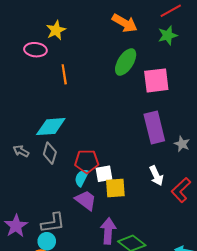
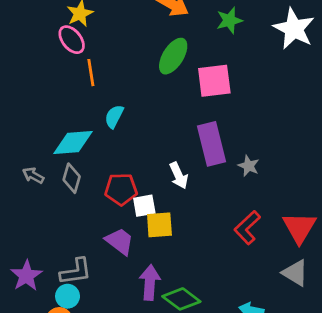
pink ellipse: (35, 50) -> (72, 40), moved, turned 45
white arrow: (156, 176) -> (179, 175), moved
cyan semicircle: (82, 178) -> (114, 116), moved

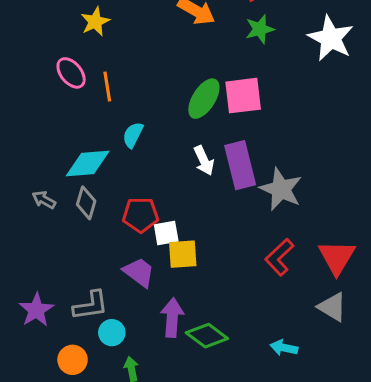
pink ellipse: (72, 40) -> (71, 73), moved
green ellipse: (173, 56) -> (204, 99), moved
gray star: (249, 166) -> (281, 189), size x1.8
white arrow: (179, 175) -> (204, 161), moved
cyan circle: (68, 296) -> (112, 333), moved

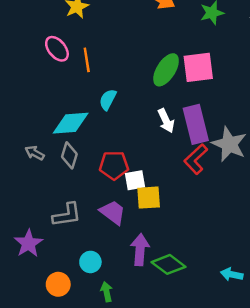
red L-shape: (279, 257) -> (196, 159), moved
gray L-shape: (91, 305) -> (67, 215), moved

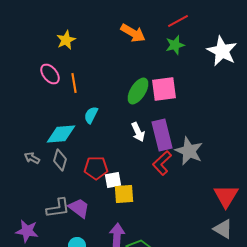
purple trapezoid: (113, 212) -> (79, 208), moved
purple star: (28, 243) -> (27, 231), turned -30

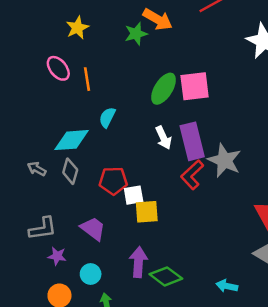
green star: (175, 45) -> (136, 34), moved
gray L-shape: (58, 208) -> (43, 229), moved
purple star: (27, 231) -> (57, 256), moved, size x0.7

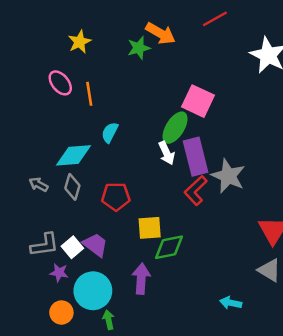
pink square: (195, 86) -> (198, 101), turned 32
green ellipse: (163, 89) -> (175, 128), moved
white square: (134, 195) -> (72, 247), moved, turned -30
cyan circle: (91, 274) -> (93, 291), size x1.8
green diamond: (166, 276) -> (169, 247), moved, turned -48

